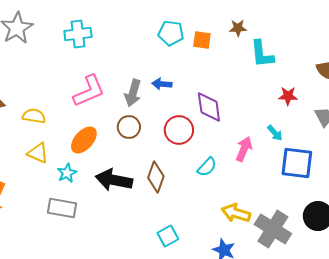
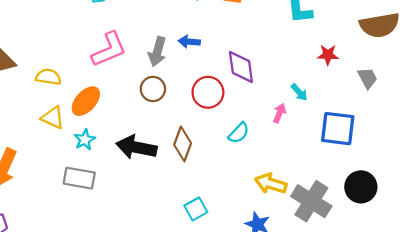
cyan arrow: (275, 133) -> (299, 92), moved
orange ellipse: (84, 140) -> (86, 101), moved
pink arrow: (244, 149) -> (279, 113), size x0.7

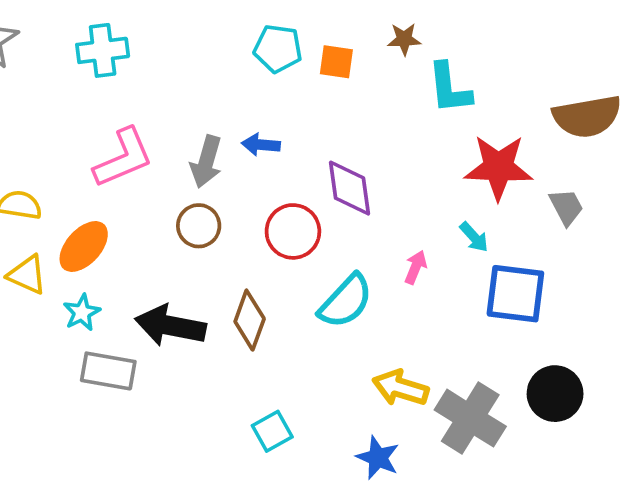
red star: (328, 55) -> (498, 167), size x1.8
cyan arrow: (299, 92) -> (474, 237), moved
cyan semicircle: (239, 133) -> (346, 301), size x1.5
gray rectangle: (79, 178) -> (108, 371), moved

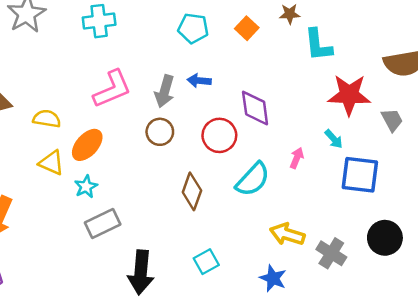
cyan pentagon: (278, 49) -> (193, 28), moved
orange square: (336, 62) -> (247, 28), turned 35
black arrow: (170, 326) -> (141, 272), moved, turned -96
gray rectangle: (108, 371) -> (103, 224), turned -36
gray cross: (470, 418) -> (331, 253), size x0.7

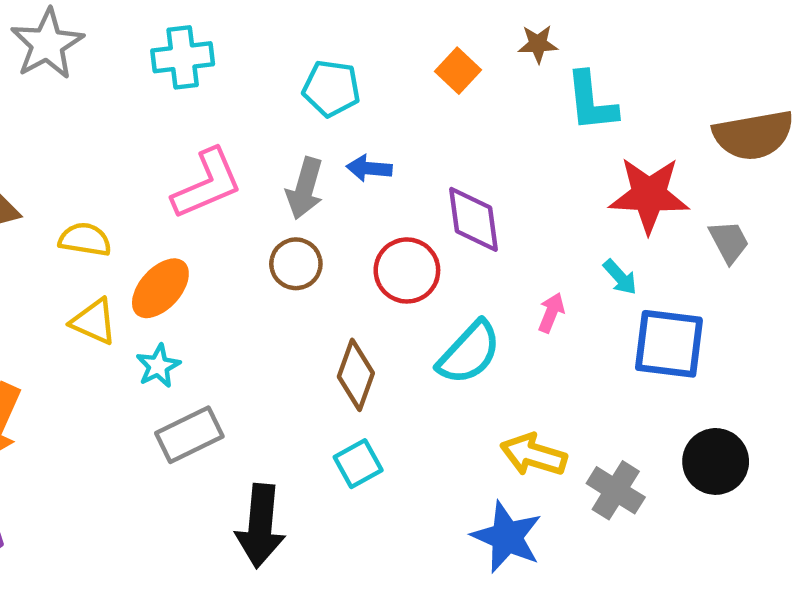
cyan pentagon: (193, 28) -> (331, 88), moved
cyan square: (206, 262) -> (358, 464), moved
blue star: (273, 278) -> (507, 537), size x1.4

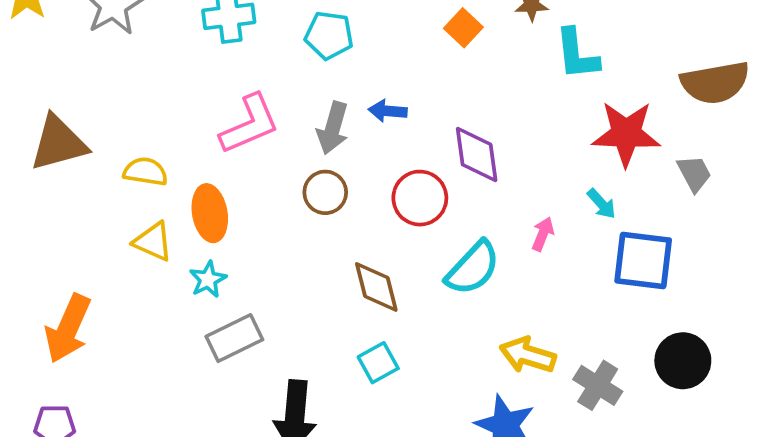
cyan pentagon: (331, 88) -> (329, 35), moved
orange ellipse: (160, 288) -> (210, 213), turned -52
brown diamond: (356, 375) -> (376, 287), turned -34

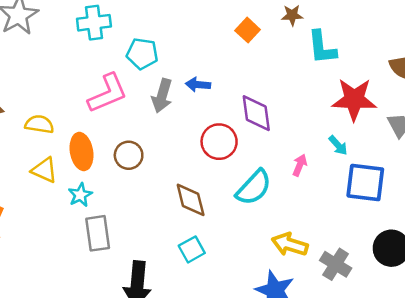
cyan pentagon: (329, 35) -> (142, 54), moved
brown circle: (325, 192) -> (129, 155), moved
gray rectangle: (234, 338) -> (98, 233), turned -72

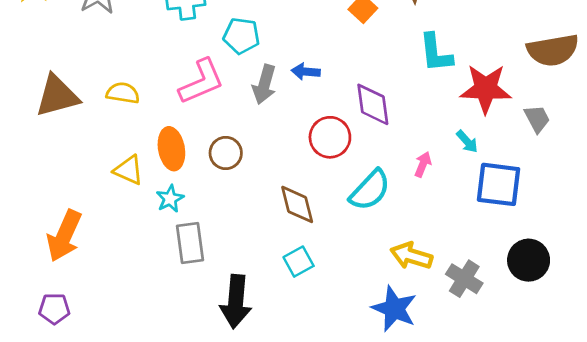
cyan L-shape: (322, 47) -> (436, 53), moved
yellow semicircle: (39, 124) -> (123, 93), moved

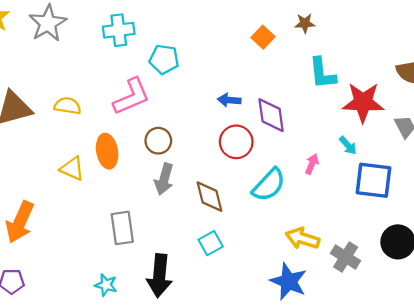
blue arrow: (306, 72) -> (229, 100), moved
gray arrow: (264, 84) -> (164, 179), moved
brown circle: (226, 153) -> (158, 141), moved
cyan star: (170, 199) -> (106, 285), moved, turned -30

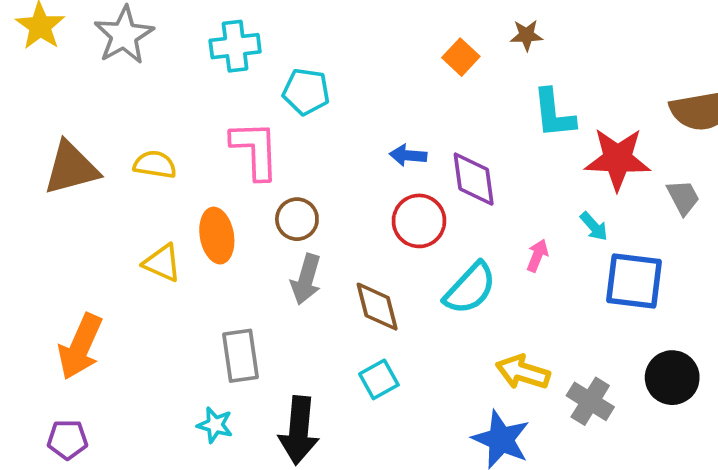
pink L-shape: (132, 97) -> (255, 150), turned -69
cyan star: (106, 285) -> (215, 425), moved

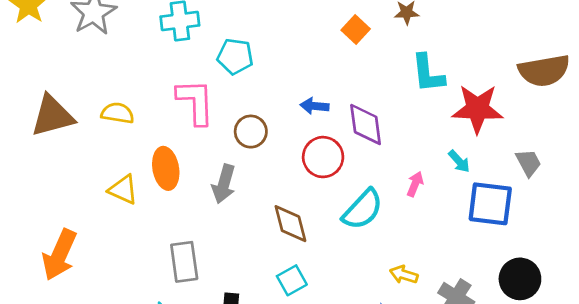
gray trapezoid: (683, 197) -> (528, 163), moved
brown circle: (297, 219) -> (251, 132), moved
gray arrow: (306, 279) -> (224, 184), moved
yellow arrow: (523, 372) -> (404, 275), size x0.7

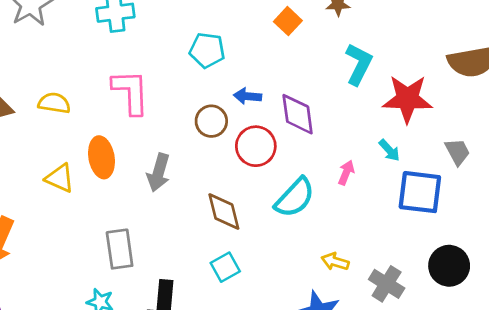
cyan pentagon: (235, 56) -> (207, 50), moved
cyan L-shape: (428, 73) -> (359, 64), turned -147
brown circle: (251, 132) -> (211, 121), moved

